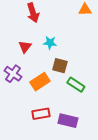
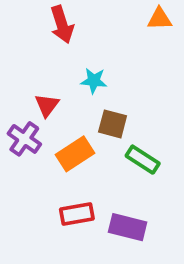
red triangle: (25, 47) -> (47, 105), moved

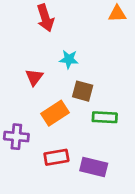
purple cross: (24, 139) -> (16, 137), moved, turned -30
green rectangle: (143, 160) -> (105, 117), turned -30

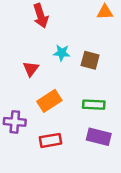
brown square: (83, 91) -> (90, 60), moved
purple rectangle: (94, 167) -> (99, 137), moved

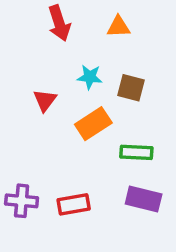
orange triangle: (105, 12) -> (118, 27), moved
orange rectangle: (49, 101) -> (93, 124), moved
purple cross: (15, 122) -> (22, 201), moved

